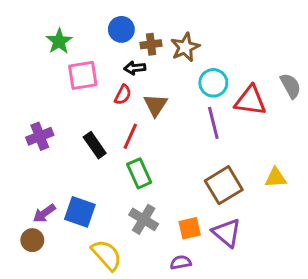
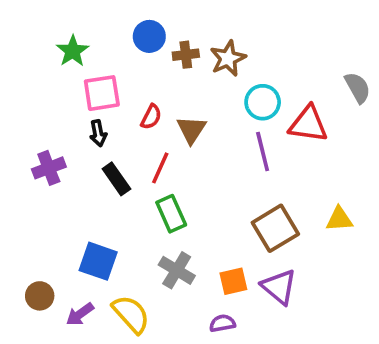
black arrow: (135, 68) -> (98, 133), moved, turned -96
gray semicircle: (291, 86) -> (358, 88), moved
purple arrow: (44, 213) -> (80, 314), moved

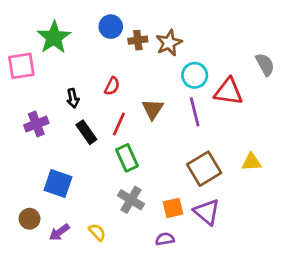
green star: (73, 51) -> (54, 37), size x1.4
pink square: (102, 93) -> (21, 66), moved
brown triangle: (191, 130) -> (153, 109), moved
blue square: (98, 261) -> (58, 184), moved
yellow semicircle: (131, 314) -> (97, 232), size x0.6

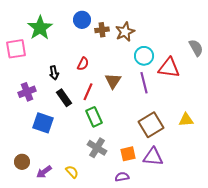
blue square: (58, 184) -> (43, 123), moved
purple triangle: (207, 212) -> (153, 157), turned -35

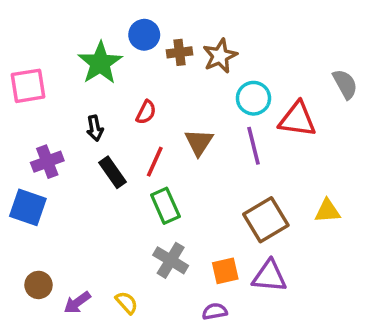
green star: (40, 28) -> (100, 63), moved
blue square: (43, 123) -> (28, 207), moved

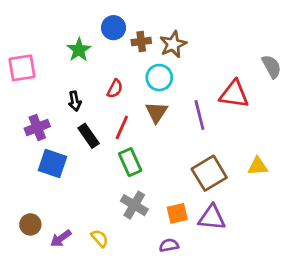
green star: (100, 63) -> (79, 50), size x0.7
cyan circle: (253, 98) -> (159, 78), moved
blue square: (28, 207) -> (53, 163), moved

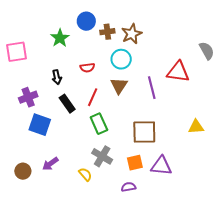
red semicircle: (115, 89) -> (87, 68), turned 56
brown square: (209, 173) -> (144, 132), moved, turned 30
purple arrow: (61, 238) -> (50, 164), moved
yellow semicircle: (100, 238) -> (85, 174), moved

